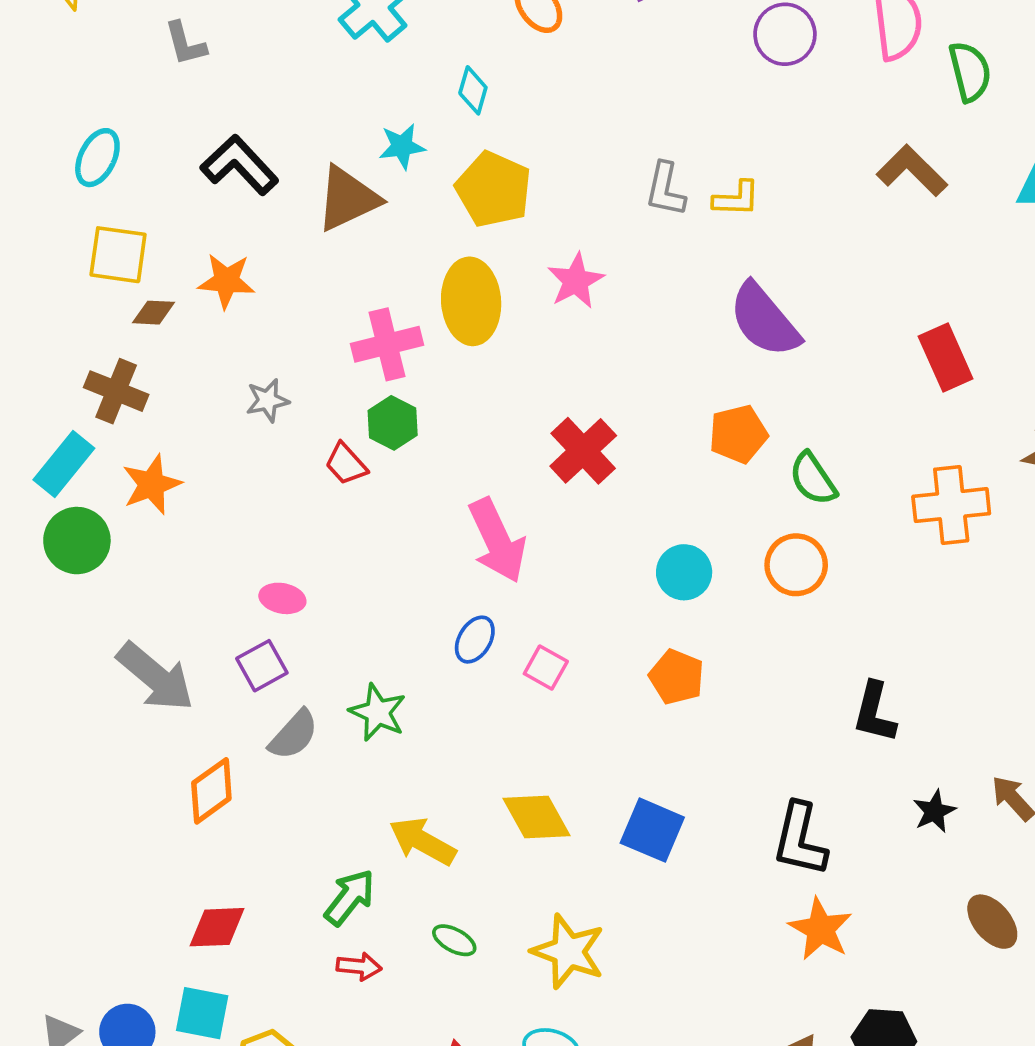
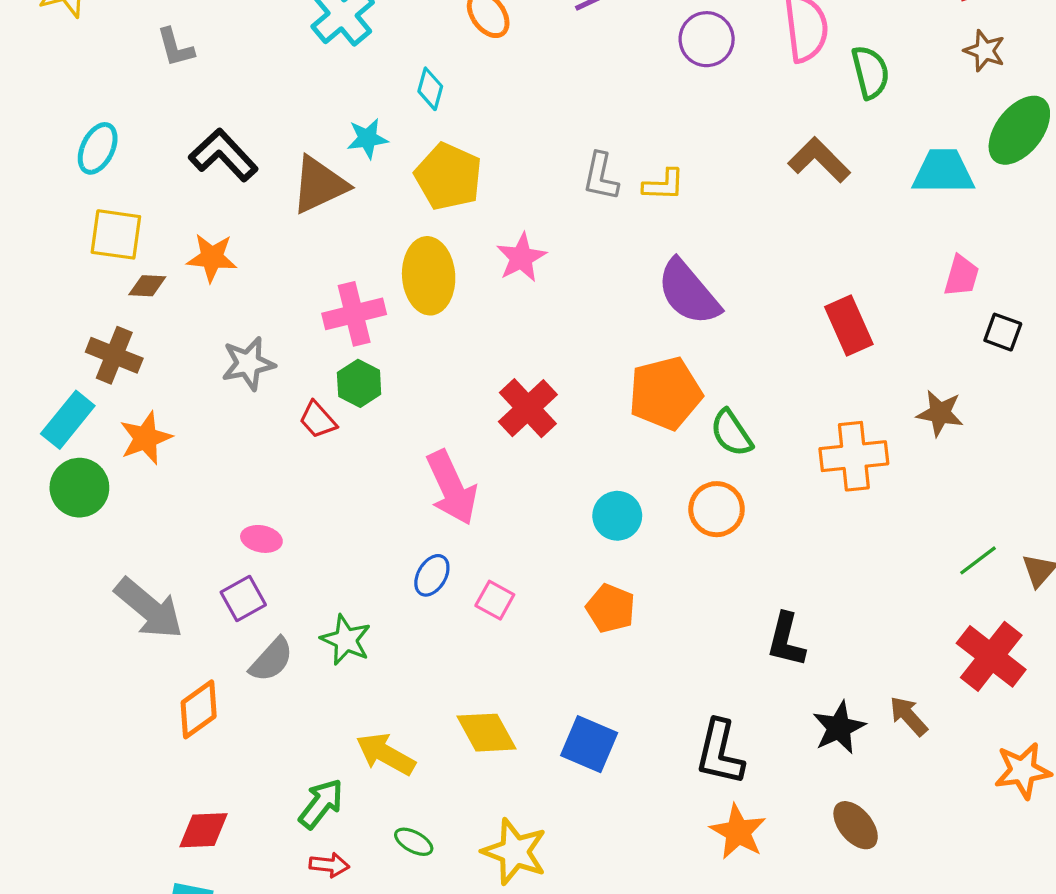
gray star: (267, 400) -> (248, 364), size x1.4
orange pentagon: (738, 434) -> (665, 393), size x1.4
black star: (934, 811) -> (839, 728), size x1.4
brown ellipse: (992, 922) -> (856, 825), moved

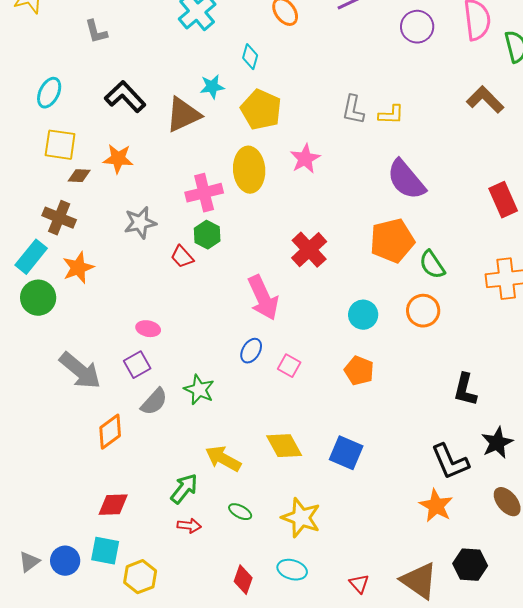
black L-shape: (720, 752) -> (450, 462), moved, turned -36

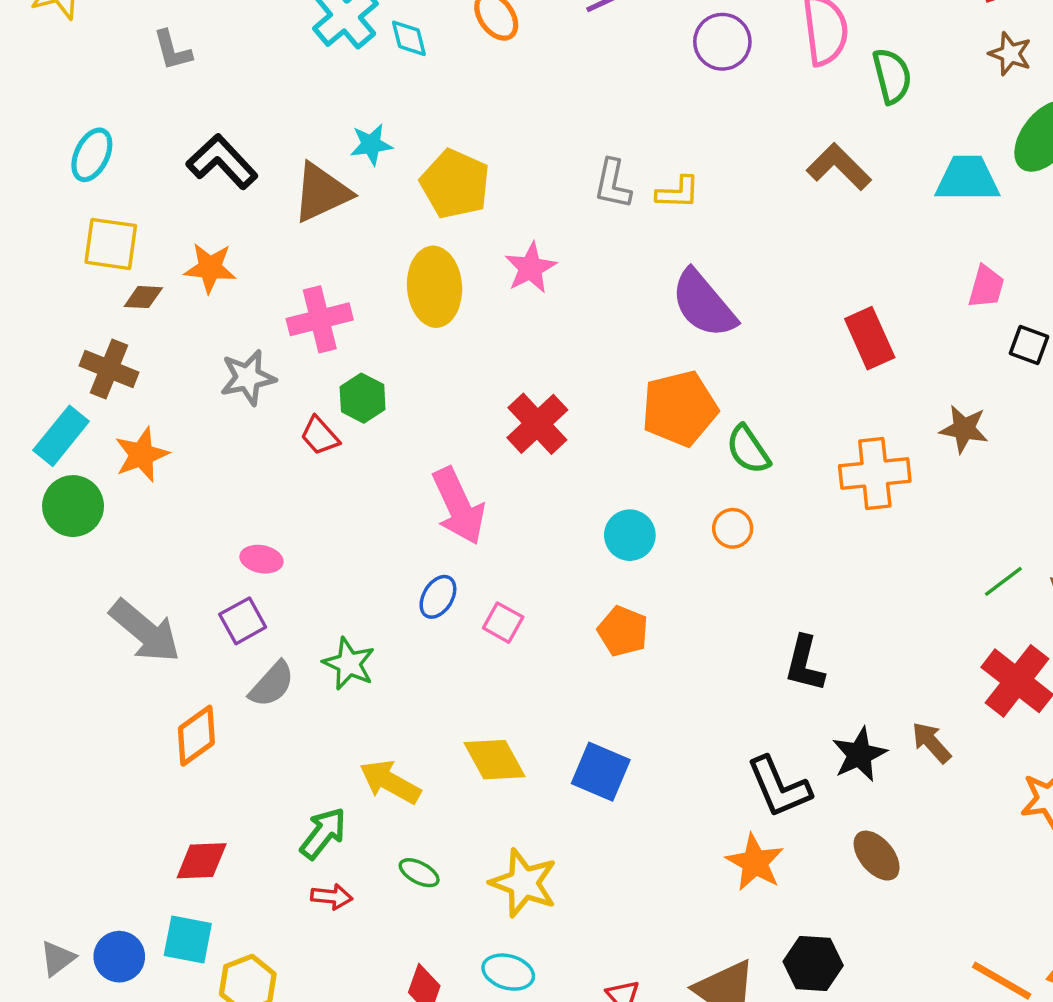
cyan diamond: (250, 57) -> (409, 38), moved, turned -30
pink cross: (204, 193) -> (320, 319), moved
orange circle: (423, 311) -> (733, 528), size x0.7

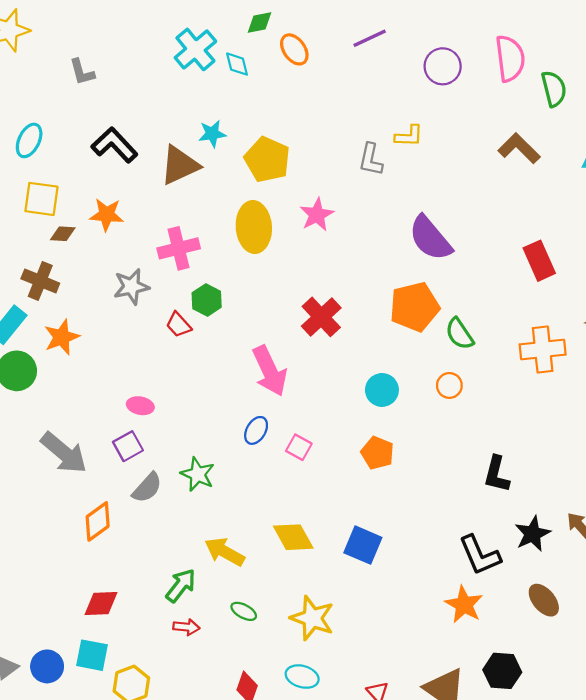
yellow L-shape: (678, 193) -> (409, 136), moved

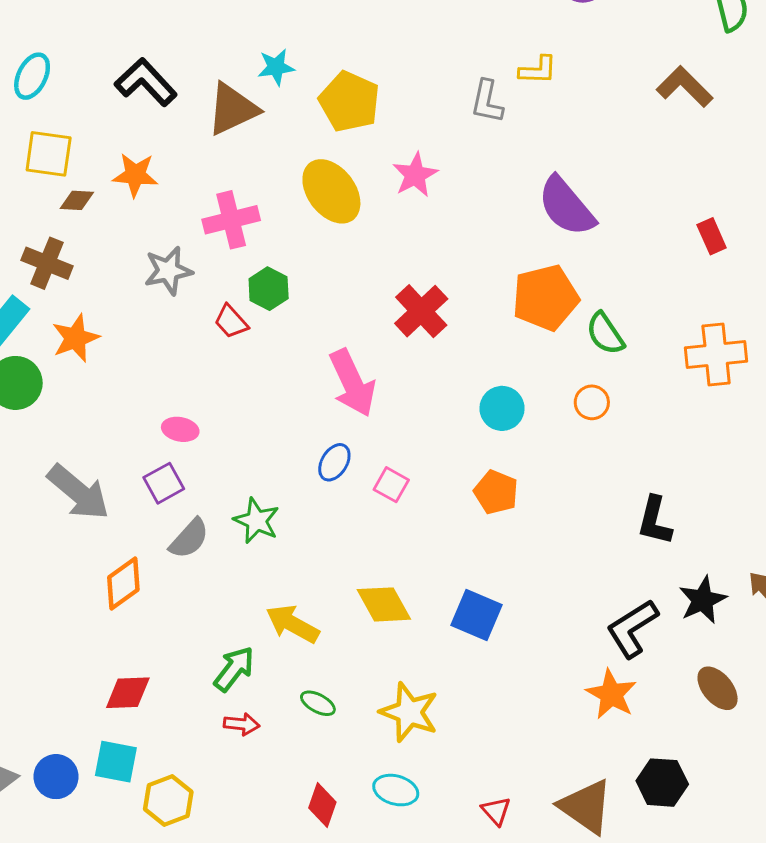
yellow ellipse: (254, 227) -> (331, 191), turned -33
red rectangle: (539, 261) -> (712, 236), size x0.7
black L-shape: (480, 555) -> (632, 628), turned 81

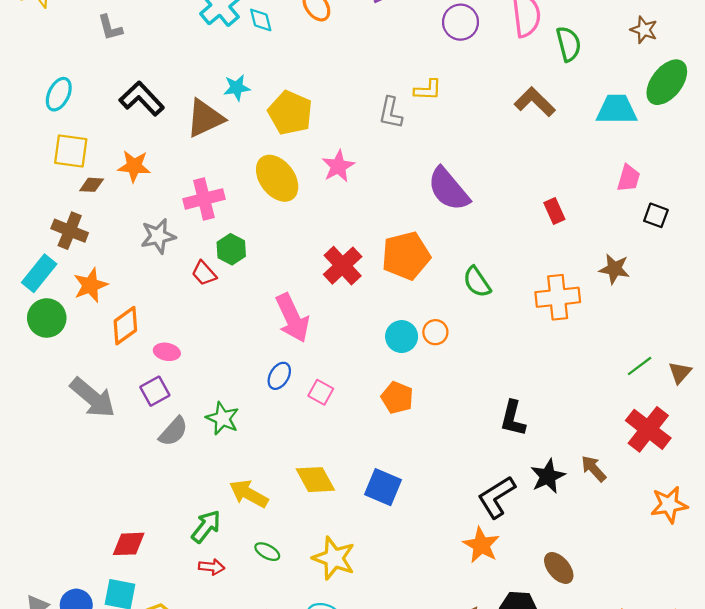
orange pentagon: (545, 298) -> (406, 256), moved
orange circle: (592, 402) -> (435, 332), moved
orange diamond: (123, 584) -> (125, 326), moved
brown ellipse: (718, 688) -> (559, 568), moved

